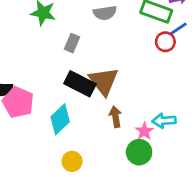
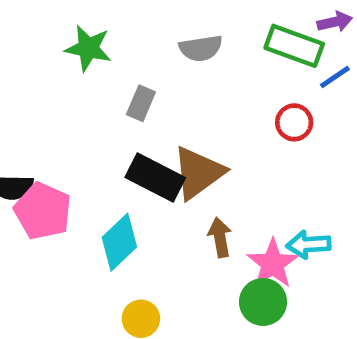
red circle: (165, 42) -> (294, 122), moved
brown triangle: (104, 81) -> (198, 173), turned 32
pink star: (144, 131) -> (273, 264), size x1.5

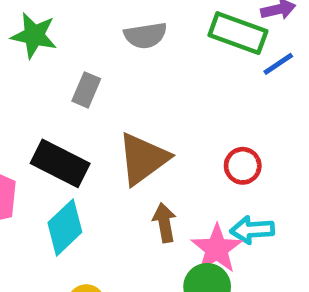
red circle: (294, 122) -> (243, 166), moved
black rectangle: (155, 177) -> (60, 163), moved

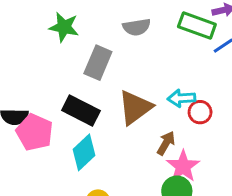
gray rectangle: (86, 90) -> (98, 63), size x1.5
brown arrow: (164, 223) -> (166, 143), moved, turned 40
cyan arrow: (252, 230) -> (181, 98), moved

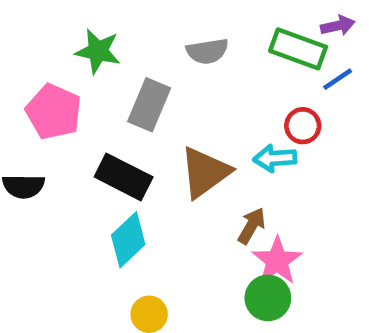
red circle: (200, 112) -> (303, 126), moved
pink pentagon: (35, 132) -> (54, 112), moved

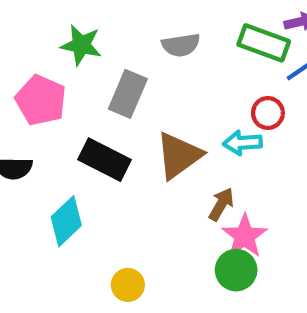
cyan diamond: (128, 240) -> (66, 221), moved

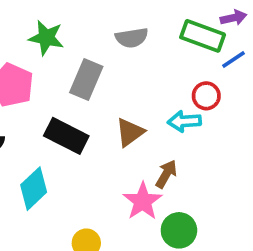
brown triangle: (179, 155) -> (130, 132), size x0.7
pink star: (245, 236) -> (143, 201), moved

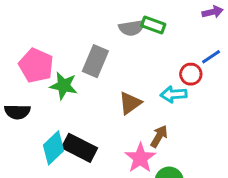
green rectangle: (203, 36) -> (153, 25), moved, size x0.7
green star: (46, 38) -> (64, 86), moved
blue line: (233, 60) -> (211, 57), moved
black rectangle: (66, 136) -> (80, 148), moved

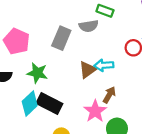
gray semicircle: (132, 28) -> (89, 26), moved
green star: (64, 86) -> (37, 73), moved
cyan arrow: (173, 94) -> (104, 65), moved

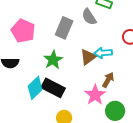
gray semicircle: (89, 26) -> (89, 17), turned 66
green star: (37, 73) -> (53, 60), moved, turned 30

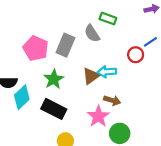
pink pentagon: (23, 31) -> (36, 48), moved
brown arrow: (108, 80) -> (112, 100), turned 77
cyan diamond: (35, 88) -> (22, 97), moved

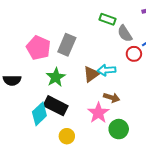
gray semicircle: (92, 33) -> (125, 34), moved
cyan diamond: (22, 97) -> (39, 114), moved

